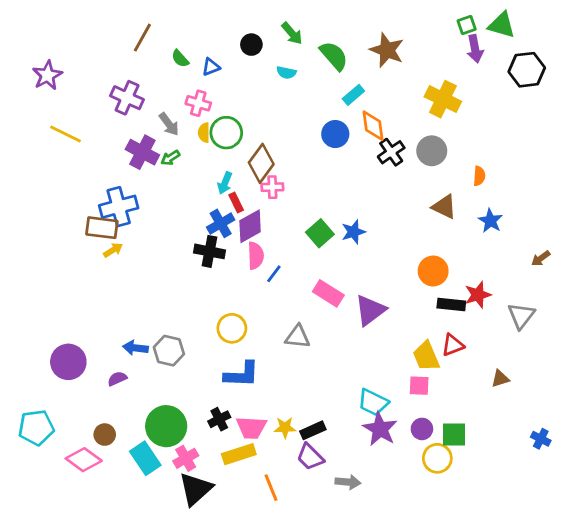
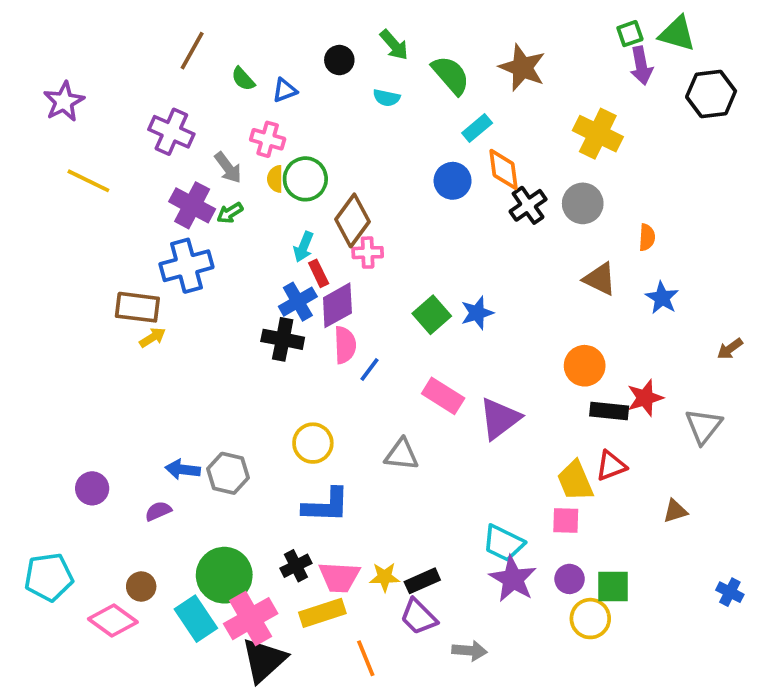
blue cross: (119, 207) -> (186, 266), moved
purple circle: (68, 362) -> (92, 488), size x0.7
pink cross: (186, 458) -> (251, 619), size x1.5

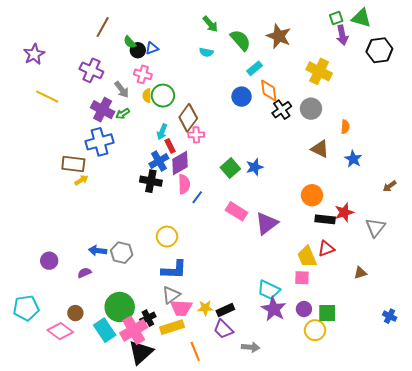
black circle: (339, 60) -> (138, 50), moved
gray triangle: (402, 454) -> (171, 295), moved, turned -42
black cross: (296, 566) -> (148, 318), moved

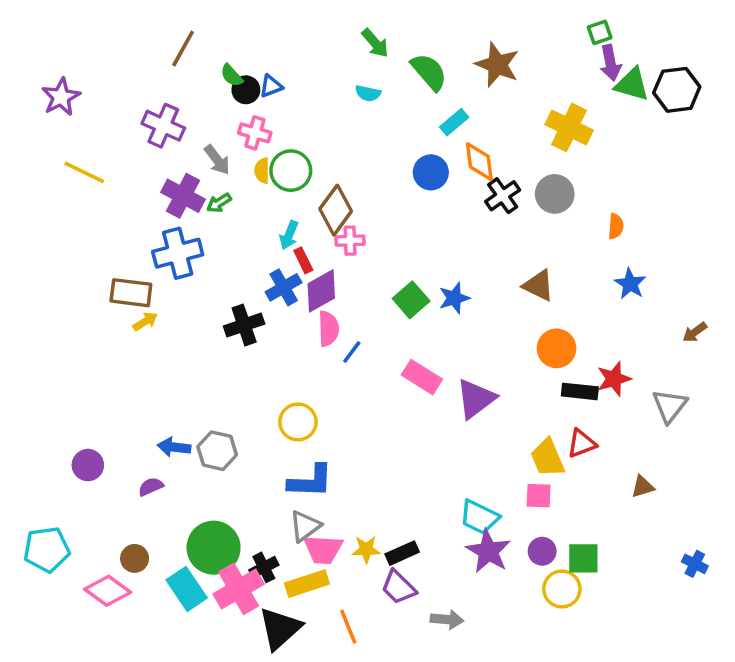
green triangle: (361, 18) -> (632, 84), moved
brown triangle: (320, 149) -> (539, 285), moved
black cross: (151, 181) -> (244, 325), moved, turned -30
black triangle: (141, 352) -> (280, 628), moved

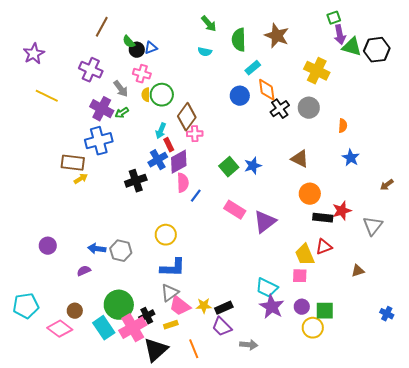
green semicircle: (429, 72) -> (239, 40), turned -140
purple circle: (88, 465) -> (48, 246), moved
pink trapezoid: (323, 549) -> (180, 306), turned 35
yellow rectangle: (307, 584) -> (171, 325), size x0.6

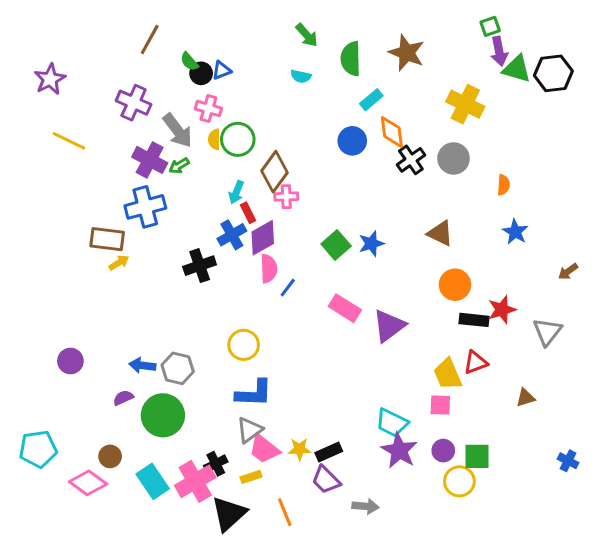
gray arrow: (121, 89) -> (178, 131), size x1.4
green circle: (119, 305) -> (163, 415), moved

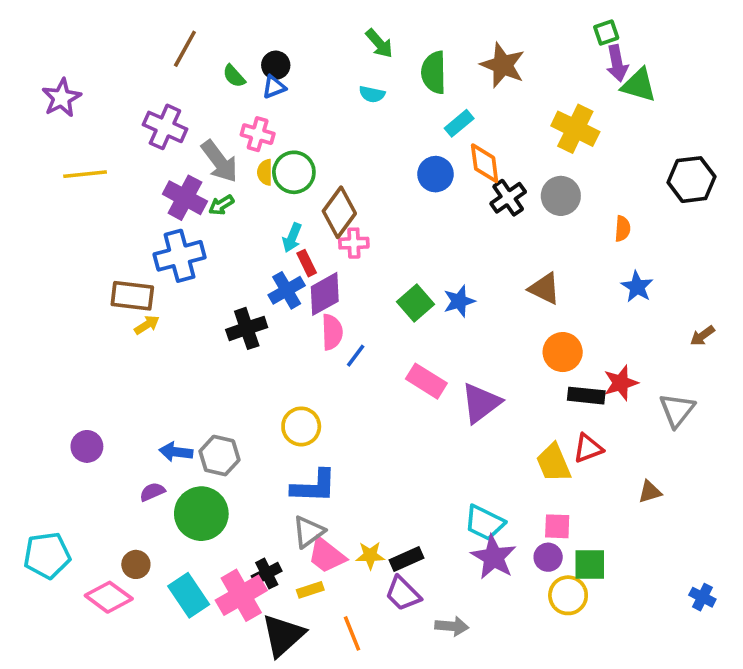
black circle: (201, 73) -> (276, 65), moved
black hexagon: (553, 73) -> (692, 180), moved
yellow line: (69, 141) -> (85, 174), turned -32
pink square: (440, 405) -> (557, 526), moved
blue cross: (568, 461) -> (702, 597), moved

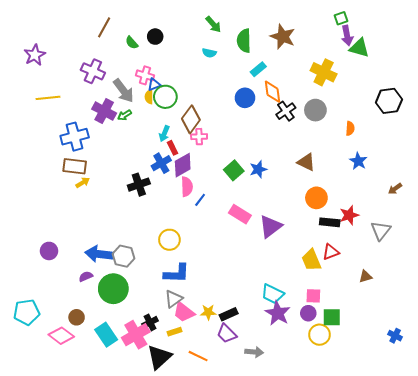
blue triangle: (274, 87) -> (154, 85), moved
blue cross: (180, 256) -> (75, 137), moved
blue arrow: (176, 452) -> (99, 254), size x1.5
orange line: (352, 633) -> (198, 356), turned -42

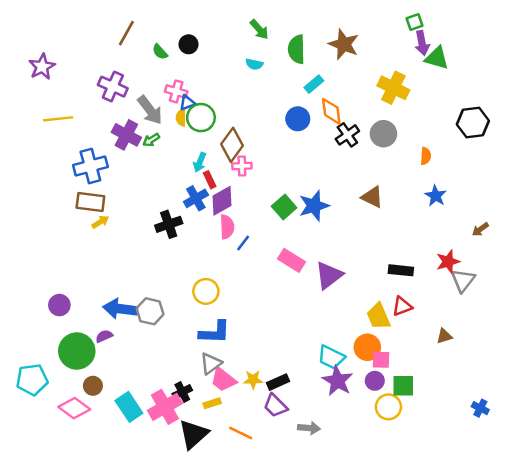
blue star: (258, 169) -> (314, 206), size x1.4
orange circle: (316, 198) -> (367, 347), moved
red star: (349, 215) -> (448, 262), moved
green circle: (113, 289) -> (77, 351), moved

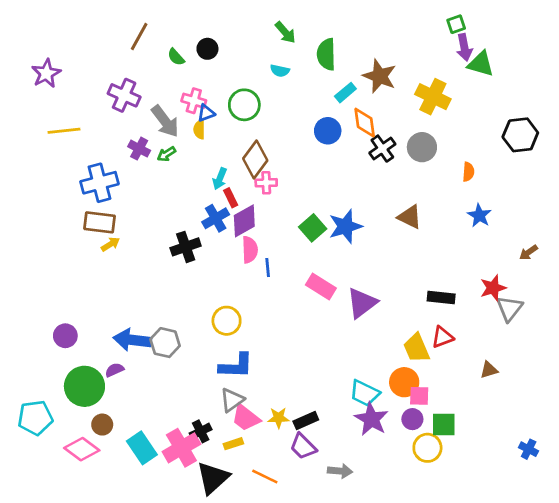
brown star: (344, 44) -> (380, 76), moved
green circle: (201, 118) -> (244, 105), moved
purple cross: (126, 135) -> (139, 149), size x0.7
blue line: (243, 243) -> (268, 267), turned -42

